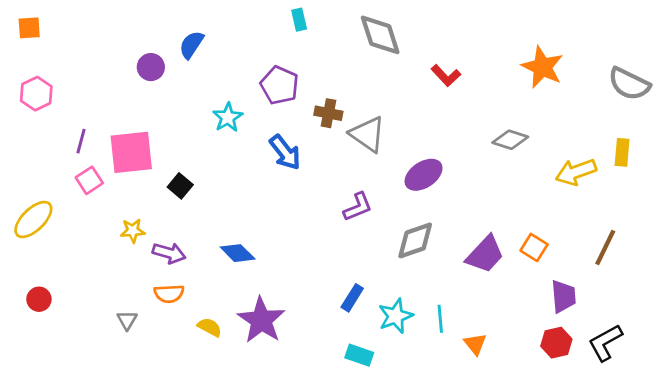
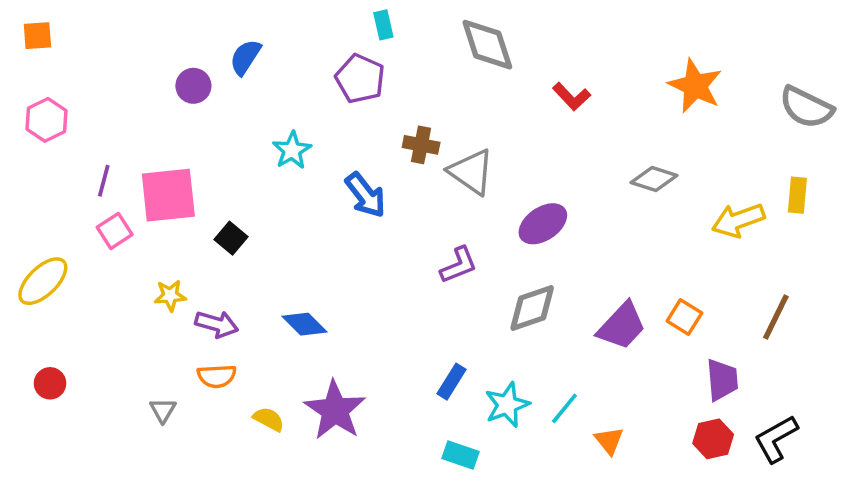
purple pentagon: (279, 85) -> (360, 79), moved
cyan line: (440, 319) -> (564, 408), turned 44

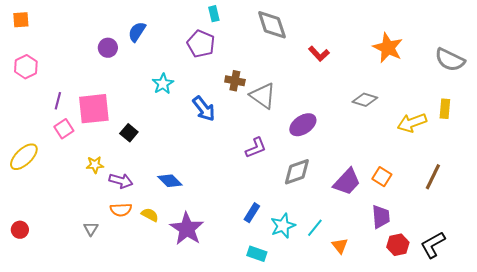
purple trapezoid: (722, 380) -> (381, 217), moved
red circle: (50, 383) -> (20, 230), moved
yellow semicircle: (269, 419) -> (150, 215), moved

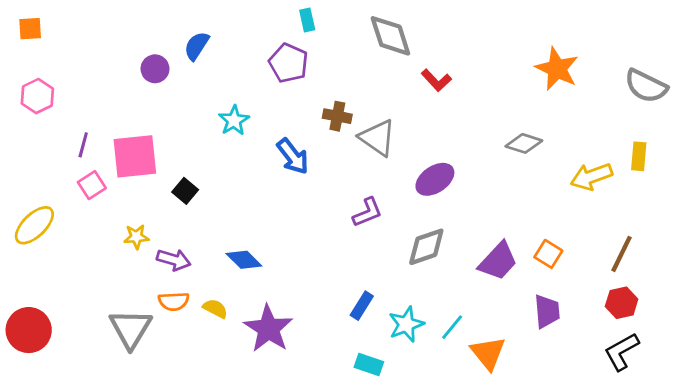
red L-shape: (319, 54) -> (436, 80), moved
gray triangle: (91, 229) -> (131, 329), size x2.0
red circle: (20, 230) -> (29, 330), size x1.8
red hexagon: (398, 245) -> (622, 303), moved
orange triangle: (340, 246) -> (488, 353), size x1.5

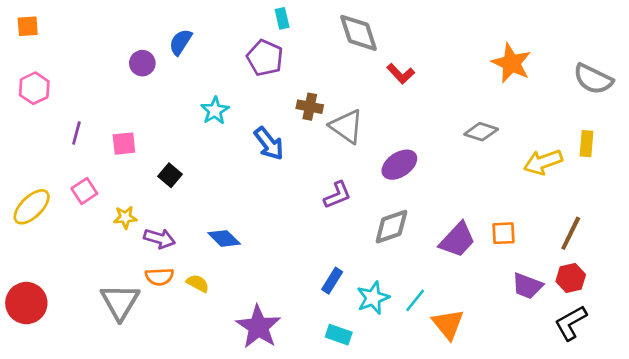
pink square: (135, 156) -> (124, 144), size x0.6
pink square: (92, 185) -> (84, 191), moved
orange square: (548, 254) -> (503, 233), turned -35
purple trapezoid: (547, 311) -> (527, 286), moved, turned 116
purple star: (268, 329) -> (258, 327), moved

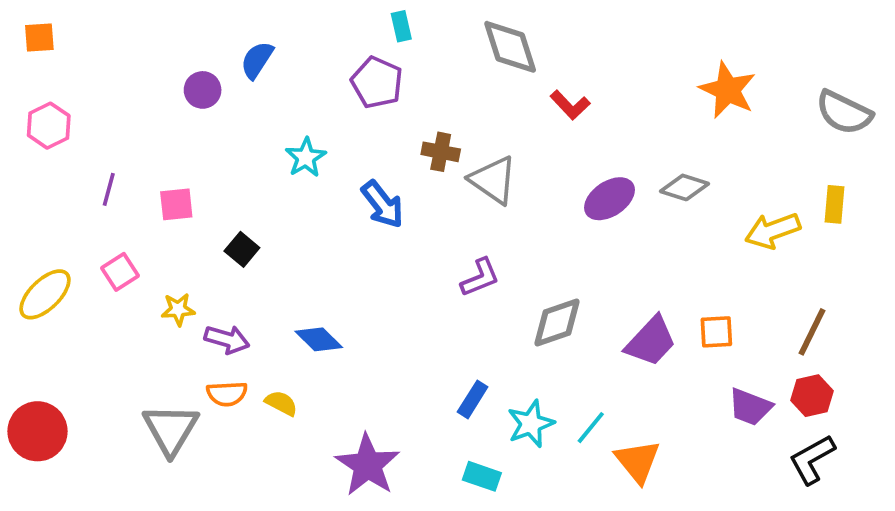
purple ellipse: (399, 165) -> (609, 199), moved

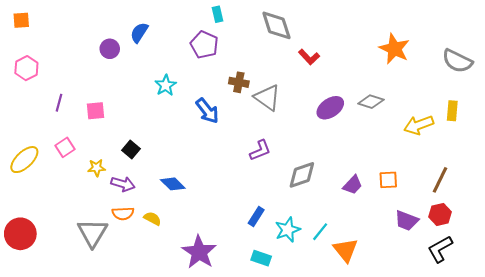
black square: (242, 249) -> (131, 149), moved
purple trapezoid: (651, 341) -> (353, 185), size x0.7

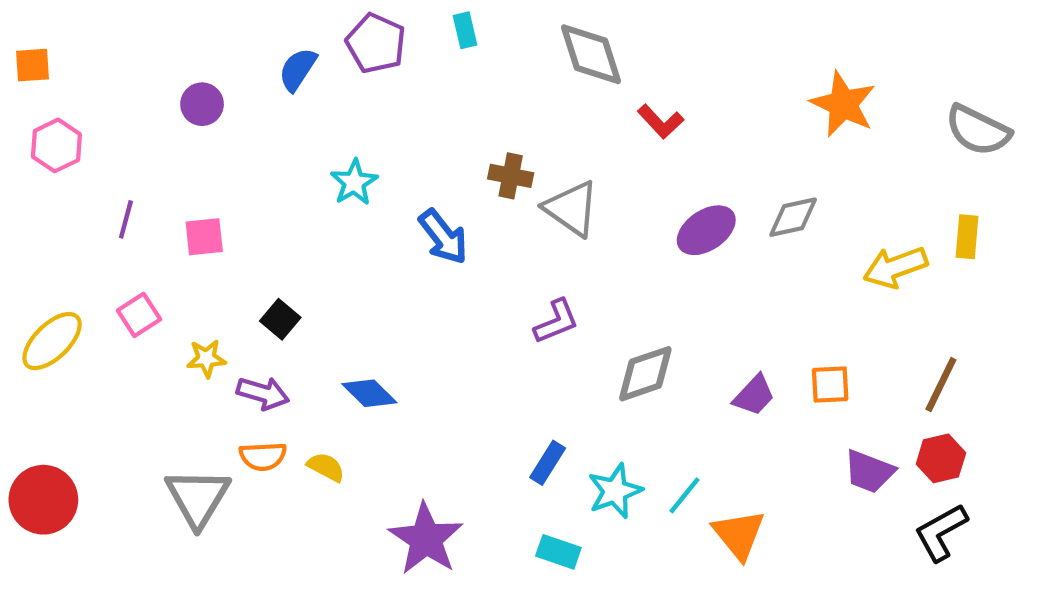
orange square: (21, 20) -> (33, 65), moved
purple pentagon: (204, 45) -> (376, 43), moved
purple circle: (110, 49) -> (202, 104), moved
gray diamond: (371, 102) -> (793, 217), turned -30

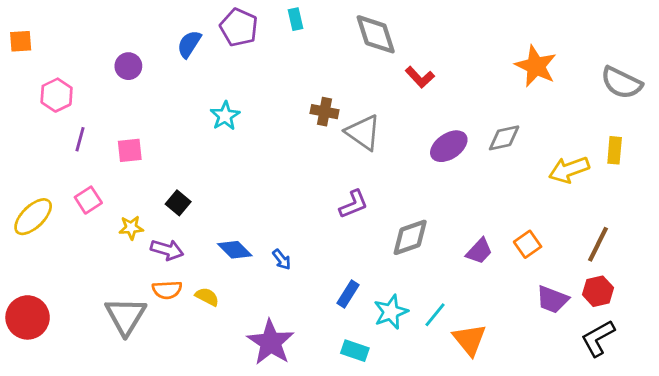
pink hexagon: (56, 145) -> (57, 95), moved
blue arrow: (443, 237) -> (282, 259), moved, size x0.6
orange square: (830, 385) -> (528, 244), turned -32

